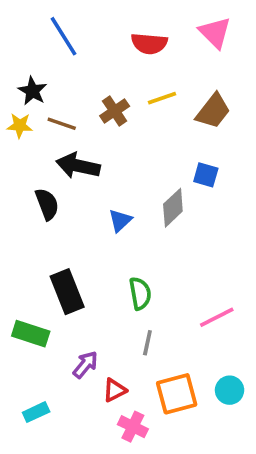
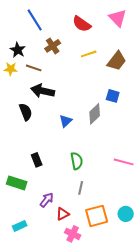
red semicircle: (149, 43) -> (82, 24), turned 30
brown cross: (115, 111) -> (53, 46), moved
black rectangle: (67, 292) -> (37, 160), size x0.6
pink line: (217, 317) -> (124, 162), moved, turned 42

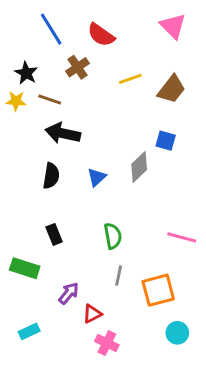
red semicircle: (82, 24) -> (101, 35), moved
black semicircle: (26, 112) -> (51, 176), moved, turned 30
cyan circle: (126, 214) -> (177, 333), moved
orange square: (97, 216) -> (158, 290), moved

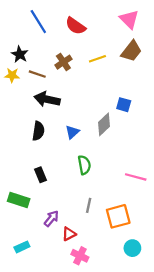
brown cross: (78, 67) -> (63, 62), moved
brown trapezoid: (171, 89) -> (131, 51), moved
green semicircle: (113, 236) -> (84, 165), moved

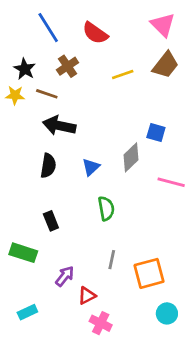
brown cross: (63, 62) -> (67, 66), moved
pink line: (136, 177) -> (171, 182), moved

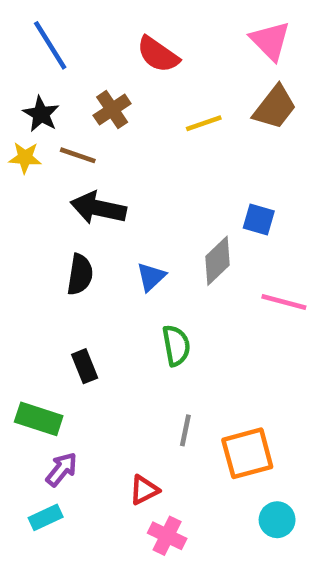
blue line: (48, 28) -> (50, 45), moved
purple arrow: (65, 276) -> (62, 469), moved

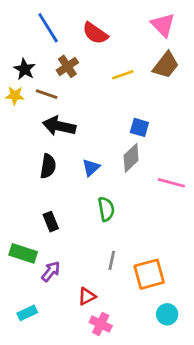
blue line: (50, 45) -> (48, 28), moved
blue square: (259, 220) -> (139, 127), moved
purple arrow: (62, 469) -> (51, 271), moved

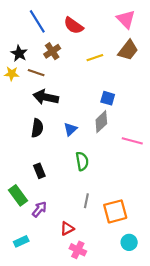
green rectangle: (23, 253) -> (18, 195), turned 36

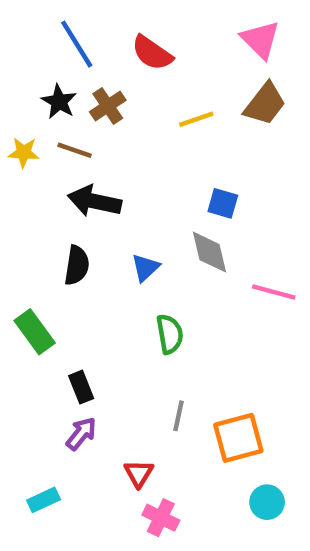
black star: (19, 53) -> (59, 102), moved
gray diamond: (101, 122) -> (210, 252), turned -60
black rectangle: (39, 171) -> (81, 387), moved
green rectangle: (18, 195) -> (35, 332), moved
red triangle: (67, 228) -> (139, 473), turned -32

